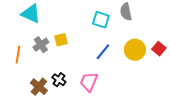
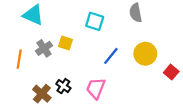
cyan square: (101, 20) -> (95, 21), moved
yellow square: (61, 40) -> (66, 43), turned 32
red square: (159, 49) -> (171, 72), moved

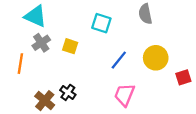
gray cross: (44, 48) -> (41, 43), moved
red square: (171, 72) -> (183, 77), turned 32
pink trapezoid: (96, 88) -> (124, 95), moved

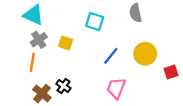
orange line: (20, 64) -> (32, 62), moved

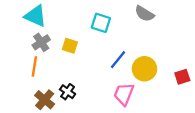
gray semicircle: (136, 13) -> (144, 14), turned -48
yellow circle: (145, 54) -> (144, 69), moved

